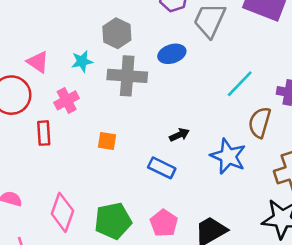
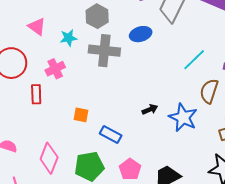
pink triangle: (38, 62) -> (37, 27), moved
black arrow: (179, 135) -> (150, 109), moved
orange square: (107, 141) -> (81, 115), moved
blue rectangle: (162, 168) -> (111, 134), moved

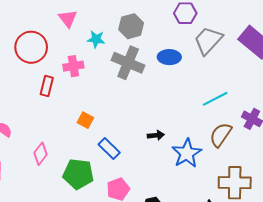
pink diamond: (49, 158) -> (40, 154), size x0.7

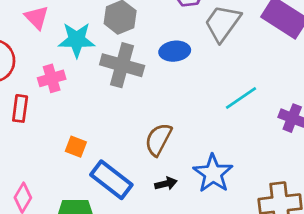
cyan star: (96, 39) -> (77, 40), size x1.5
black arrow: (156, 135) -> (166, 184), moved
brown semicircle: (221, 135) -> (158, 139), moved
blue rectangle: (109, 148) -> (111, 180), size x1.4

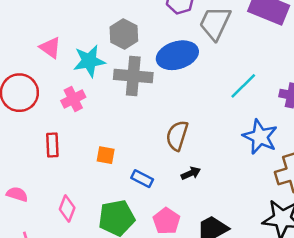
blue ellipse: (175, 51) -> (177, 55), size x1.5
red rectangle: (20, 108) -> (52, 145), moved
blue star: (213, 173) -> (260, 137), moved
blue rectangle: (111, 180) -> (142, 179), size x0.6

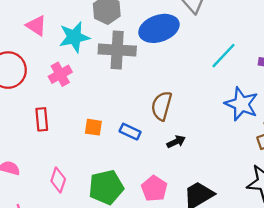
blue rectangle: (142, 179) -> (130, 132), moved

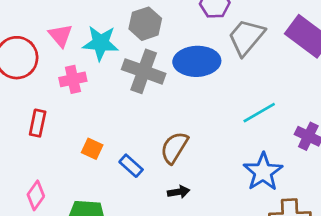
pink triangle: (36, 26) -> (60, 35), moved

